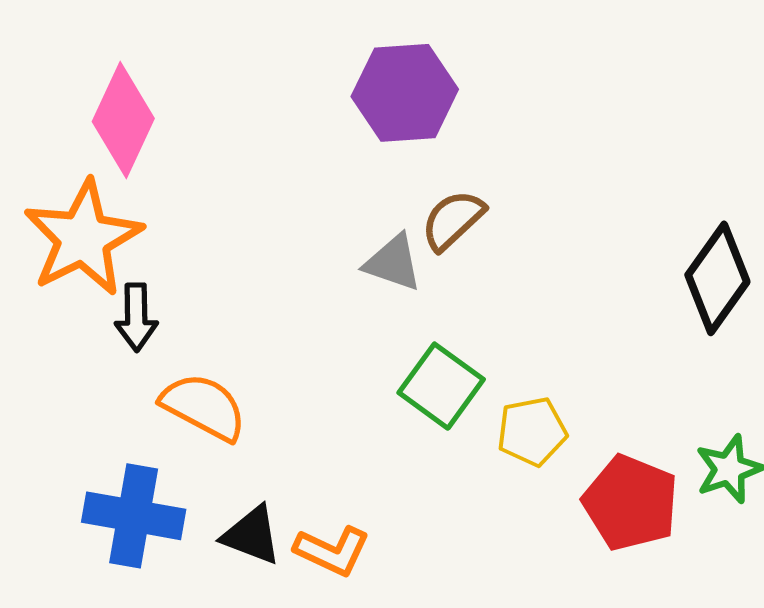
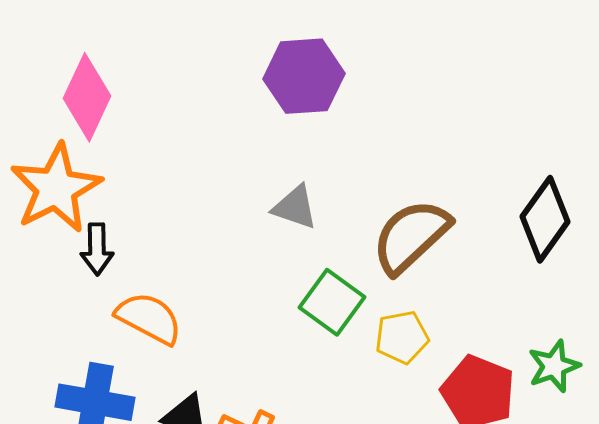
brown semicircle: (453, 220) -> (411, 236), moved, size x1.6

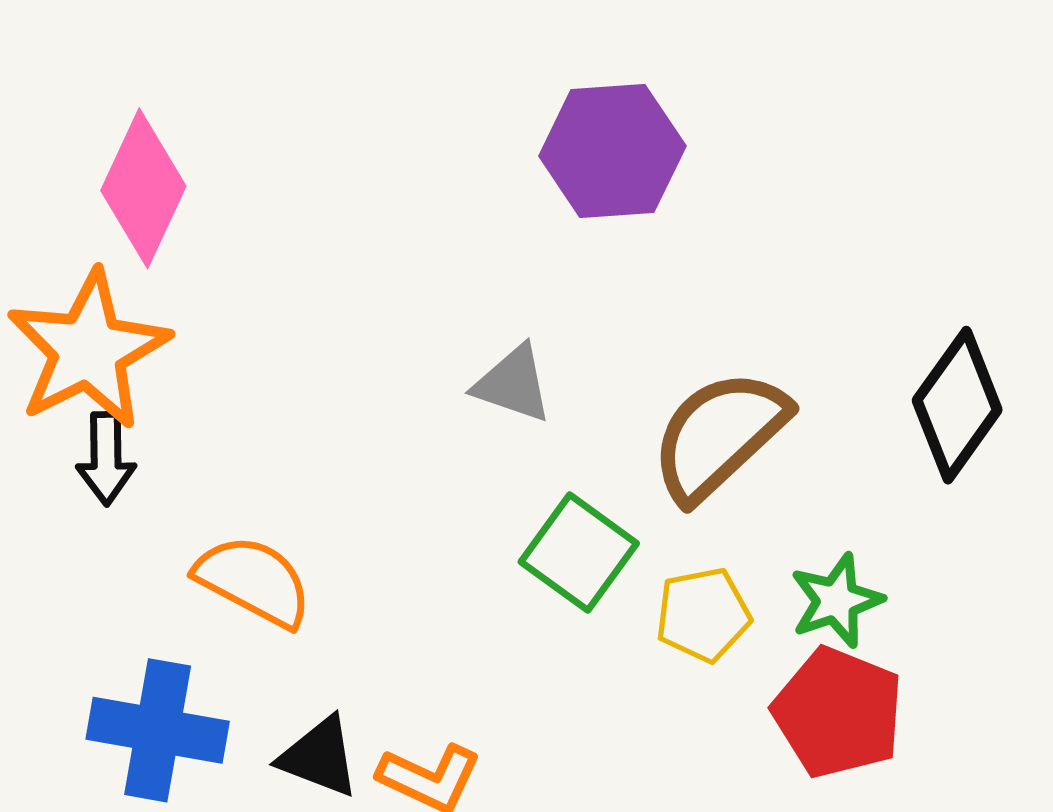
purple hexagon: (304, 76) -> (612, 151), moved
black arrow: (97, 249) -> (106, 458), moved
green star: (554, 366) -> (836, 601), moved

